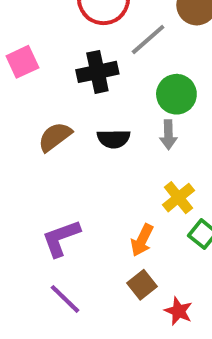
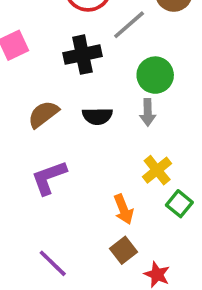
purple L-shape: (61, 238) -> (49, 178), moved
orange arrow: (142, 240) -> (123, 209), turned -48

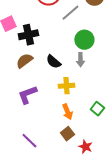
black cross: (82, 55) -> (28, 35), moved
black semicircle: (97, 116) -> (53, 62), turned 42
yellow cross: (157, 170) -> (66, 86), moved, turned 35

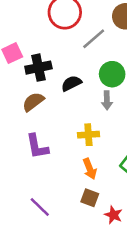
black semicircle: (53, 62) -> (71, 83), moved, turned 112
purple L-shape: (27, 95) -> (37, 146), turned -80
brown square: (67, 134) -> (90, 198), turned -32

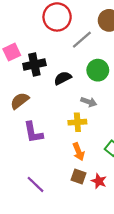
gray arrow: (107, 100) -> (89, 102), moved, turned -70
brown semicircle: (33, 102) -> (20, 101), moved
red star: (113, 215) -> (99, 181), moved

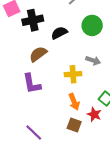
brown semicircle: (20, 101) -> (38, 54), moved
gray arrow: (89, 102) -> (93, 60), moved
red star: (99, 181) -> (94, 114), moved

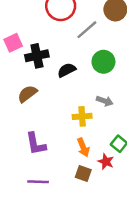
brown semicircle: (38, 54) -> (27, 94), moved
purple L-shape: (32, 84) -> (36, 144), moved
purple line: (34, 132) -> (38, 182), turned -42

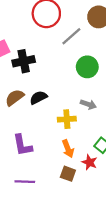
black semicircle: (67, 70) -> (38, 98), moved

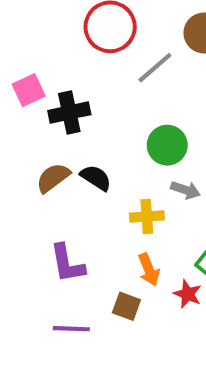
green circle: (87, 67) -> (167, 145), moved
black semicircle: (38, 98) -> (96, 178), turned 60
brown square: (68, 174) -> (126, 306), moved

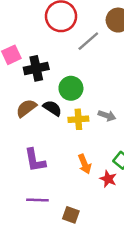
green circle: (167, 145) -> (71, 88), moved
yellow cross: (147, 217) -> (78, 119), moved
brown square: (126, 306) -> (71, 215), moved

